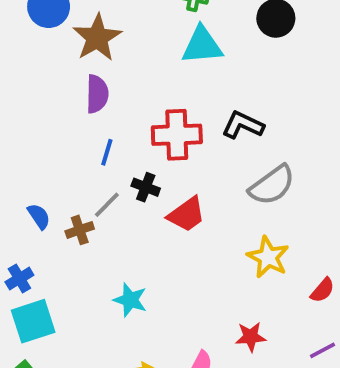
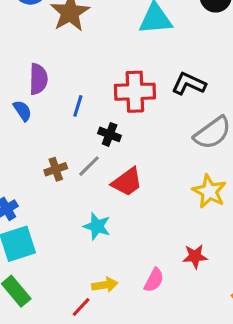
purple semicircle: (97, 94) -> (38, 79), moved
gray line: (107, 205) -> (89, 166), moved
red trapezoid: (187, 214) -> (127, 182), moved
blue semicircle: (39, 216) -> (22, 111), moved

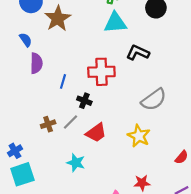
black L-shape: (189, 84) -> (138, 53), moved
blue semicircle: (22, 111) -> (26, 40), moved
yellow star: (209, 191) -> (139, 136), moved

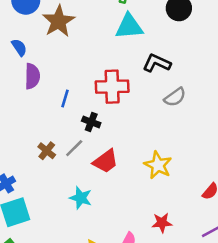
gray semicircle: (154, 100) -> (175, 97), moved, size x0.7
brown cross: (48, 124) -> (47, 151), turned -32

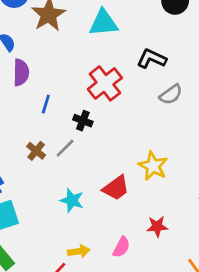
cyan triangle: (129, 26) -> (104, 23), moved
red cross: (112, 87) -> (105, 83), turned -36
blue line: (65, 98) -> (46, 104), moved
red trapezoid: (106, 161) -> (116, 188), moved

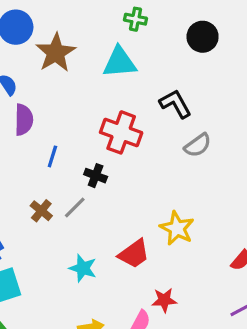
black L-shape: (152, 59) -> (175, 104), turned 36
red cross: (105, 83) -> (121, 132), turned -32
red star: (157, 226) -> (164, 300), moved

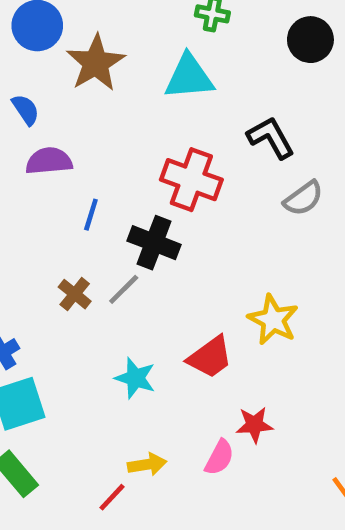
purple semicircle: (24, 120) -> (49, 161), turned -96
black cross: (96, 176) -> (154, 243), size x1.5

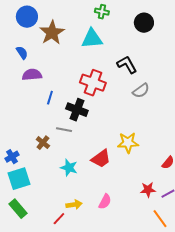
gray line: (124, 289) -> (64, 130), turned 56
brown cross: (75, 294) -> (43, 143), moved
yellow star: (273, 320) -> (128, 143), turned -30
red star: (254, 425) -> (148, 190), moved

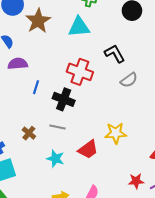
gray line: (64, 130) -> (57, 127), moved

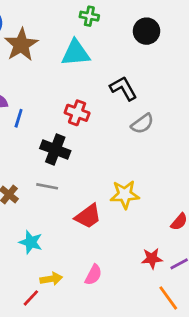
red cross: (80, 72) -> (77, 113), size x0.7
blue line: (36, 87) -> (19, 118), moved
cyan star: (55, 159) -> (31, 242), moved

